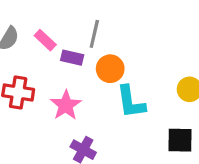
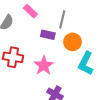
pink rectangle: (45, 40) -> (30, 11), moved
cyan L-shape: (131, 102) -> (86, 63), turned 35

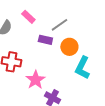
gray line: (62, 19) -> (59, 25), turned 42
pink star: (44, 65) -> (35, 80), moved

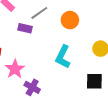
orange circle: (69, 47) -> (70, 20), moved

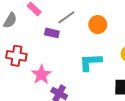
cyan L-shape: (63, 57) -> (90, 62), turned 60

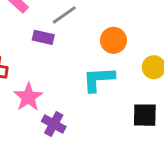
orange circle: (98, 25) -> (113, 40), moved

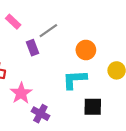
purple rectangle: (43, 37) -> (33, 48), turned 56
black square: (145, 115) -> (93, 107), moved

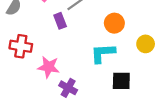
pink star: (21, 93) -> (49, 67), turned -30

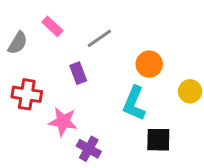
purple rectangle: (60, 21) -> (78, 73), moved
cyan L-shape: (103, 53) -> (134, 103), turned -64

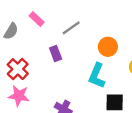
red cross: (27, 94) -> (18, 69), turned 35
pink star: (63, 122) -> (19, 96), moved

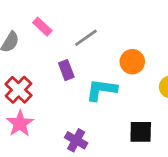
cyan L-shape: (97, 76) -> (101, 90), moved, turned 75
pink star: (19, 96) -> (20, 123), turned 30

